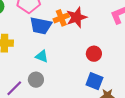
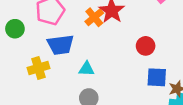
blue trapezoid: (41, 26) -> (61, 45), moved

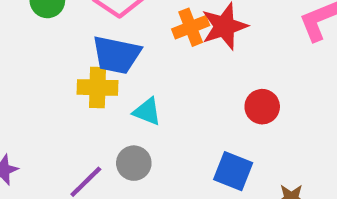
yellow cross: (38, 68) -> (97, 87), moved
blue square: (157, 77) -> (233, 171), moved

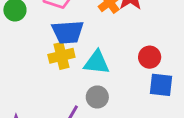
red circle: (262, 107) -> (150, 57), moved
cyan triangle: (147, 112) -> (97, 62), size x1.4

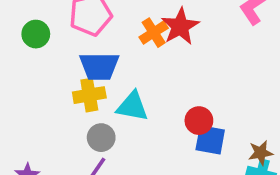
red circle: (150, 57) -> (199, 121), moved
gray circle: (97, 97) -> (101, 138), moved

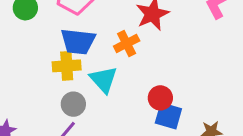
orange cross: (154, 33) -> (127, 44), moved
cyan triangle: (132, 106) -> (103, 80), turned 32

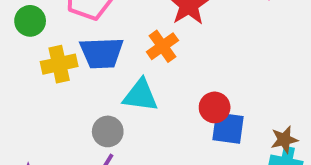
yellow cross: (67, 66) -> (59, 64), moved
cyan triangle: (103, 80) -> (141, 95), turned -32

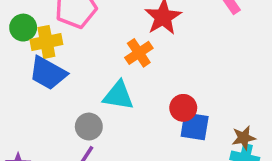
blue trapezoid: (102, 53) -> (48, 73), moved, turned 30
yellow cross: (59, 64) -> (46, 42), moved

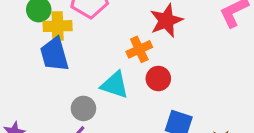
blue trapezoid: (48, 73) -> (54, 54), turned 36
red circle: (183, 108) -> (158, 79), moved

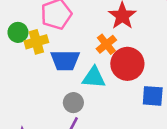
blue trapezoid: (54, 54) -> (65, 60), moved, turned -60
red circle: (158, 79) -> (127, 64), size x1.6

